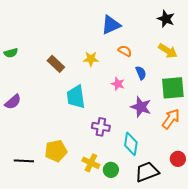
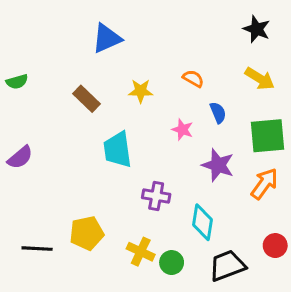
blue triangle: (111, 25) -> (107, 38), moved

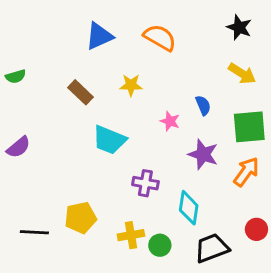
orange semicircle: (193, 79) -> (160, 38), moved, size x1.6
cyan trapezoid: (117, 150) -> (109, 140), turned -60
yellow cross: (141, 252) -> (131, 235), turned -35

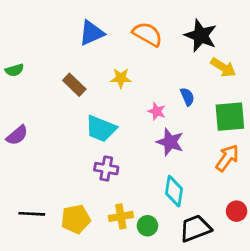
black star: (239, 27) -> (201, 36), moved, size x1.4
purple star: (203, 154) -> (170, 142), moved
purple cross: (145, 183) -> (106, 169), moved
yellow pentagon: (81, 218) -> (76, 219), moved

